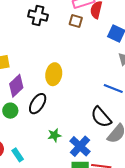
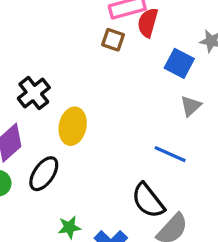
black cross: (38, 16) -> (34, 93), moved, turned 36

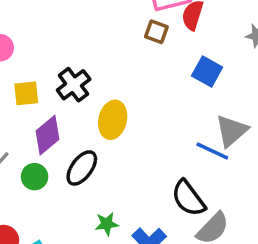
blue square: (179, 63) -> (207, 72), moved
gray triangle: (191, 106) -> (232, 131), moved, size x1.5

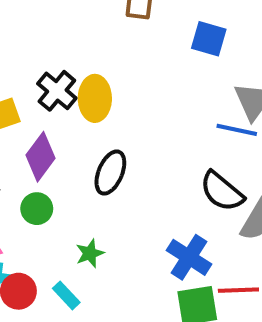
yellow ellipse: (113, 120) -> (95, 98), moved
black ellipse: (82, 168) -> (110, 173), moved
green star: (107, 224) -> (90, 253), moved

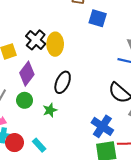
blue square: (209, 39) -> (98, 18), moved
green star: (90, 253) -> (50, 110), moved

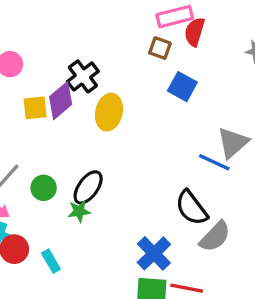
black cross: (36, 40) -> (83, 76), moved
purple diamond: (27, 74) -> (61, 101), moved
black ellipse: (63, 82) -> (88, 187), moved

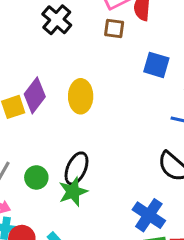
black cross: (83, 76) -> (57, 20), moved
blue square: (182, 87) -> (156, 65), moved
green star: (79, 211) -> (73, 192), size x1.4

